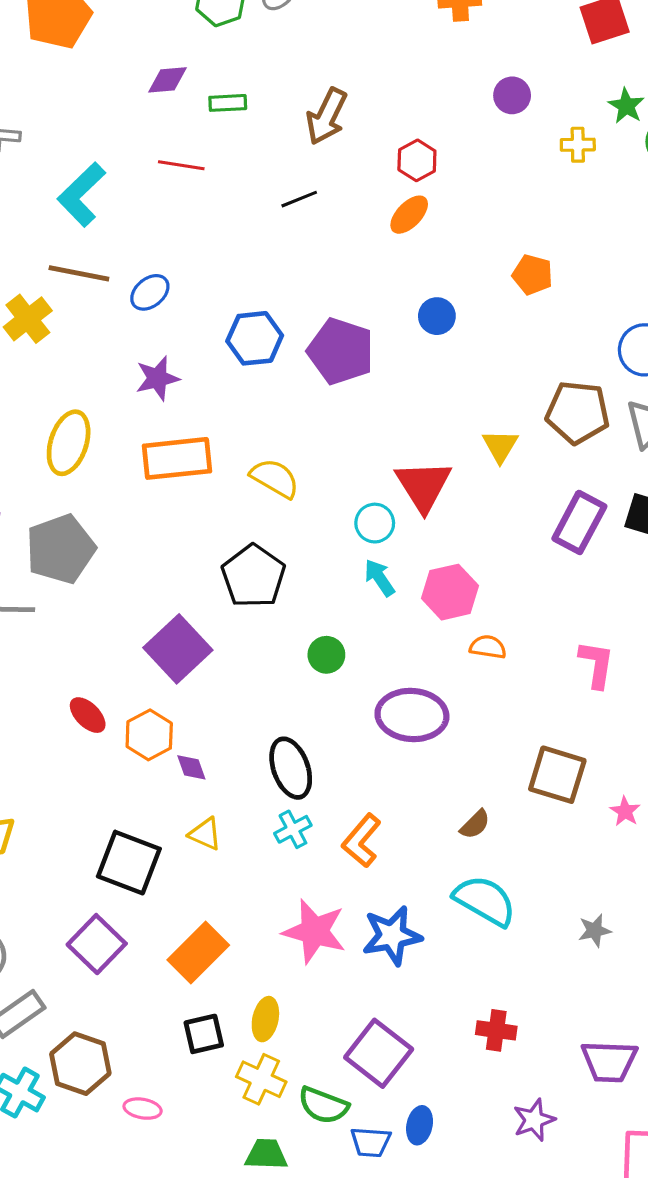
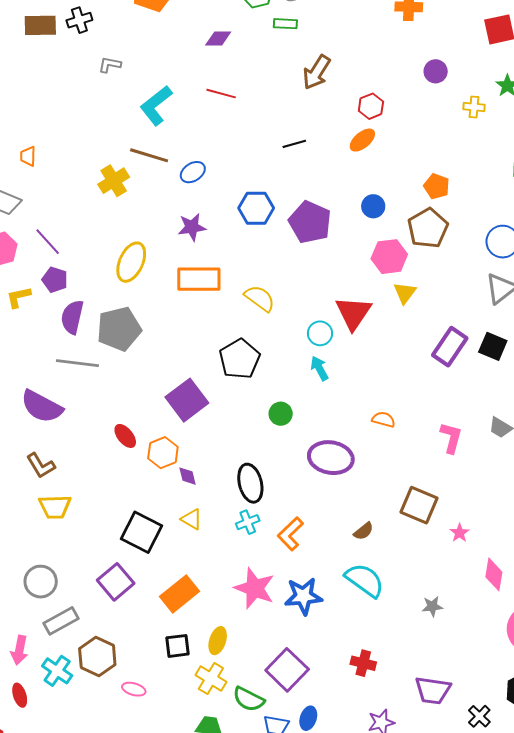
green rectangle: (228, 103) -> (285, 24), moved
black line: (299, 199) -> (294, 144), moved
brown pentagon: (578, 412) -> (428, 228), moved, turned 30
pink hexagon: (450, 592) -> (389, 257), moved

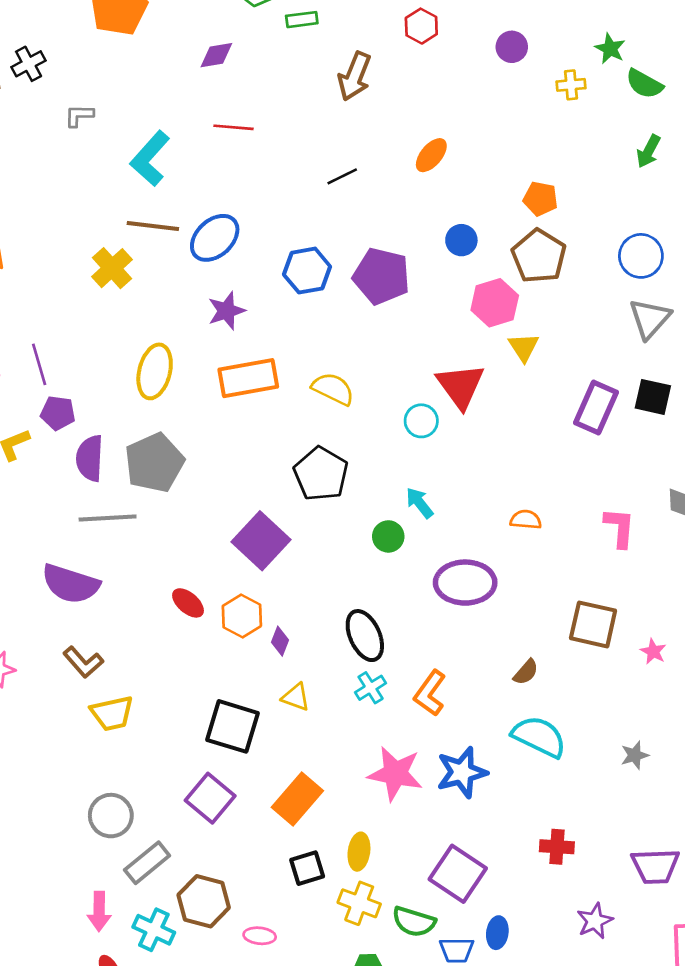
red hexagon: (371, 106) -> (421, 26), moved
blue ellipse: (193, 172) -> (215, 238), size x1.5
purple line: (48, 242) -> (39, 364), turned 36
cyan arrow: (319, 368) -> (420, 503), moved
purple diamond: (187, 476) -> (280, 641), turned 45

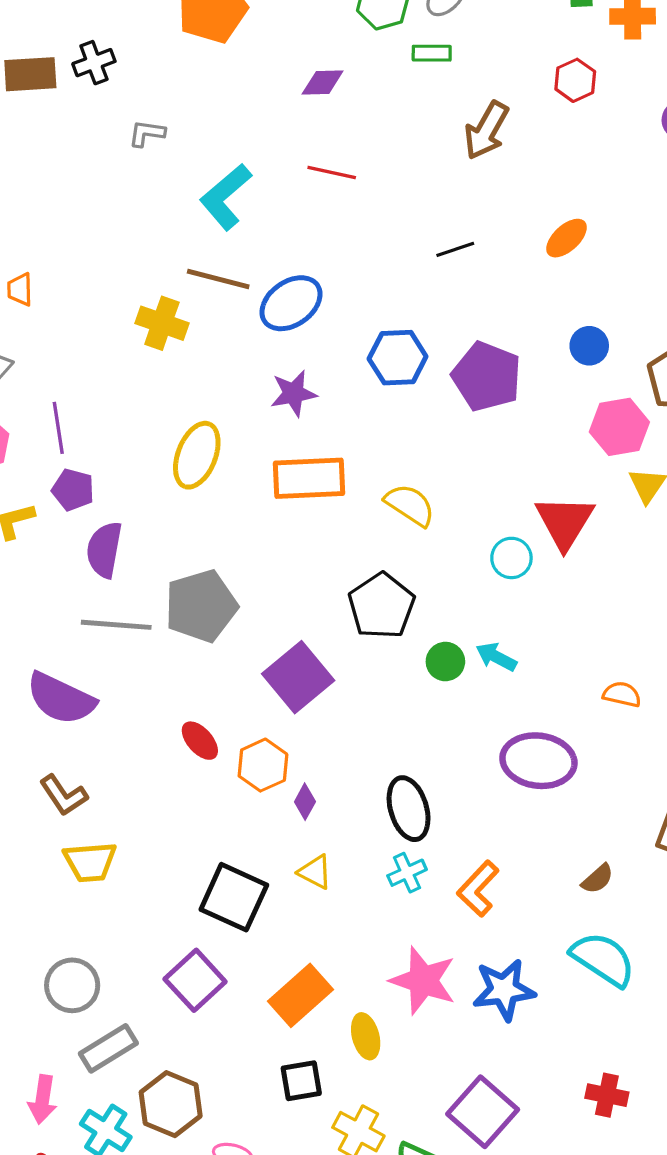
yellow cross: (112, 268) -> (162, 323), turned -36
gray pentagon: (154, 463) -> (201, 606), moved
cyan arrow: (420, 503) -> (496, 657), turned -32
green circle: (388, 536) -> (445, 662), moved
yellow ellipse: (359, 852) -> (366, 1036), moved, turned -30

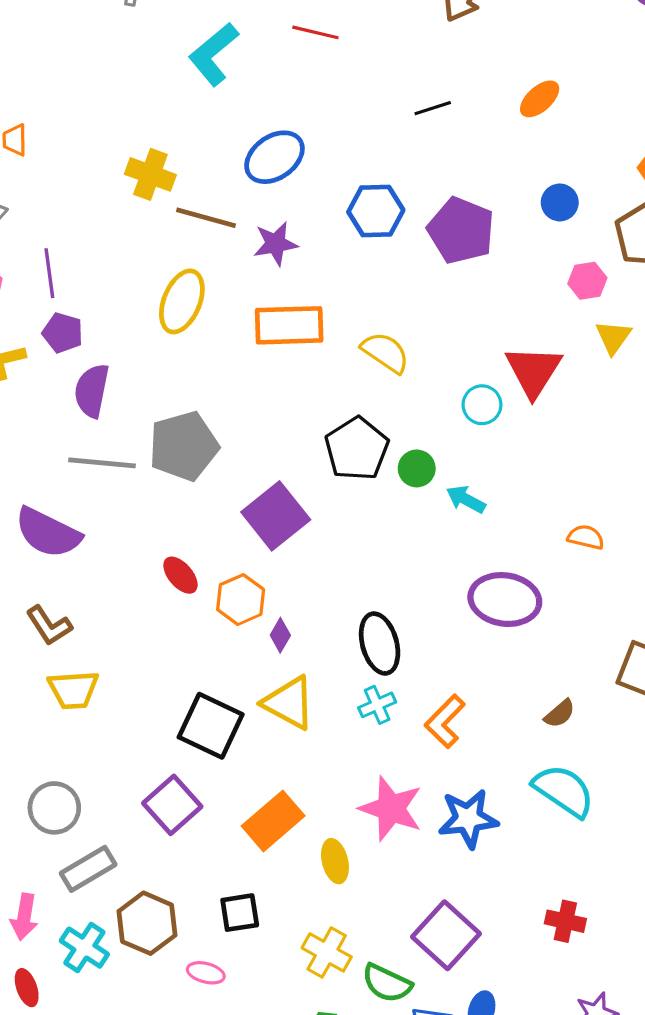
brown line: (218, 279) -> (206, 218), moved
pink hexagon: (619, 427) -> (587, 281), size x0.7
green circle: (445, 662) -> (417, 468), moved
yellow triangle: (315, 872) -> (289, 703), size x1.6
black square: (301, 1081) -> (240, 913), moved

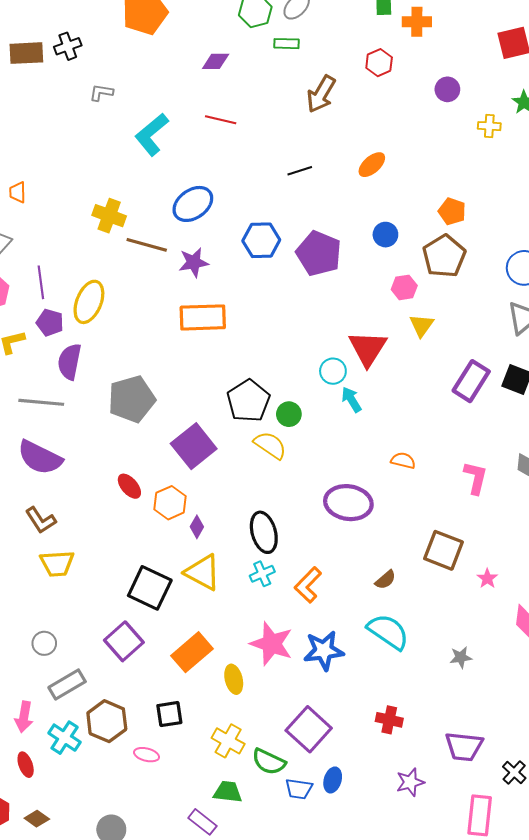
yellow ellipse: (182, 301) -> (89, 302), moved
yellow semicircle: (385, 352) -> (270, 445), moved
gray line: (102, 463) -> (41, 402), moved
cyan arrow: (466, 499) -> (351, 400), moved, turned 30
gray circle: (54, 808) -> (44, 643), size x0.7

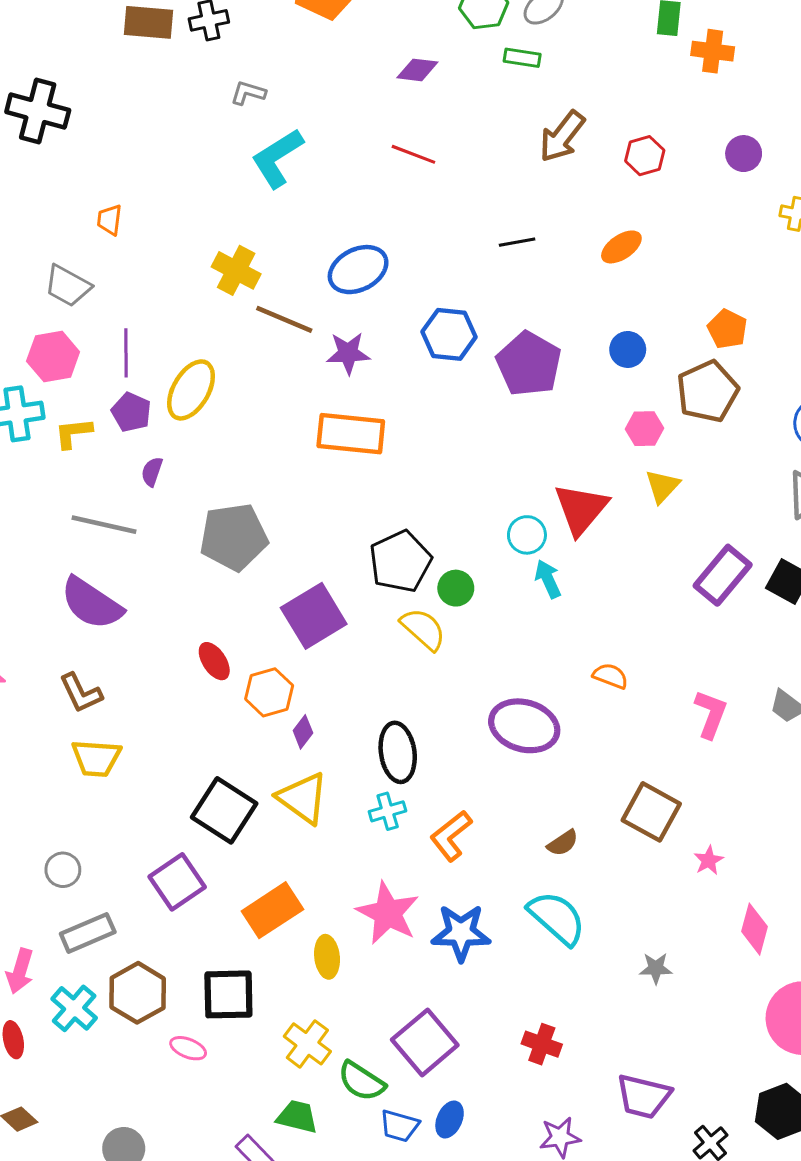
red hexagon: (379, 63) -> (645, 156), moved
cyan L-shape: (152, 134) -> (277, 158), moved
purple semicircle: (69, 362) -> (152, 472), size x0.6
black square: (169, 714) -> (228, 994), size x1.4

